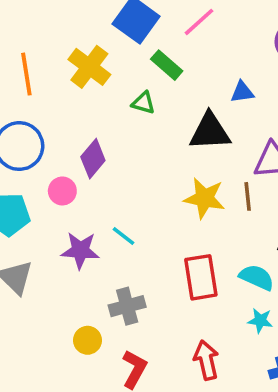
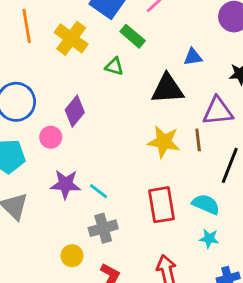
orange line: (26, 74) -> (27, 26), moved
cyan line: (124, 236) -> (98, 191), moved

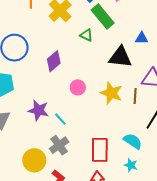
green rectangle: (133, 36) -> (103, 17), size x1.4
pink circle: (51, 137) -> (78, 87), moved
red rectangle: (162, 205) -> (100, 150), moved
gray cross: (103, 228) -> (59, 145), turned -30
yellow circle: (72, 256) -> (34, 160), size x1.5

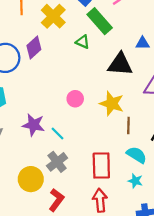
purple diamond: (54, 61) -> (34, 47), moved
brown line: (135, 96) -> (128, 125), moved

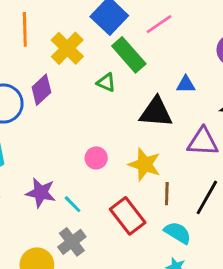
red rectangle: (101, 165) -> (128, 216), moved, turned -36

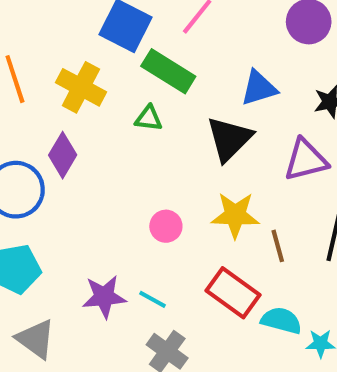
blue triangle: (186, 84) -> (259, 88), size x1.4
black triangle: (156, 112) -> (229, 139), turned -33
cyan semicircle: (178, 233) -> (281, 321), moved

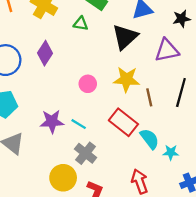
purple diamond: (63, 155) -> (45, 53), moved
cyan semicircle: (281, 321) -> (150, 139), turned 35

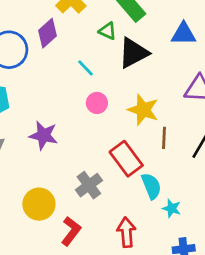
black triangle: (125, 37) -> (133, 53), moved
purple diamond: (45, 53) -> (48, 33), moved
cyan line: (79, 124) -> (85, 68), moved
gray cross: (86, 153) -> (89, 185), moved

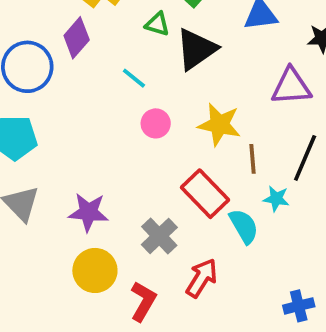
purple star: (44, 135) -> (88, 212), moved
cyan star: (172, 208) -> (276, 199), moved
red arrow: (126, 232) -> (202, 278), moved, turned 44

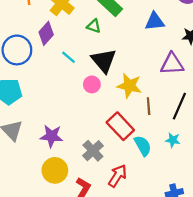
black triangle: (196, 49) -> (104, 61), moved, turned -36
cyan line: (134, 78) -> (69, 57), moved
cyan star: (276, 199) -> (173, 140), moved

